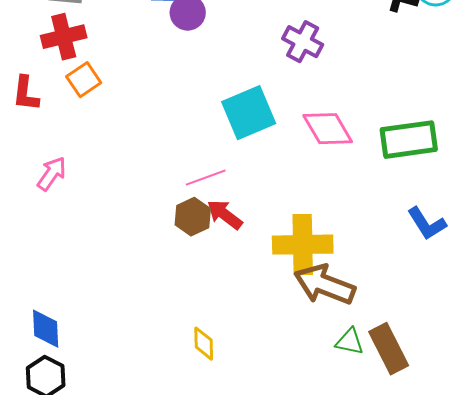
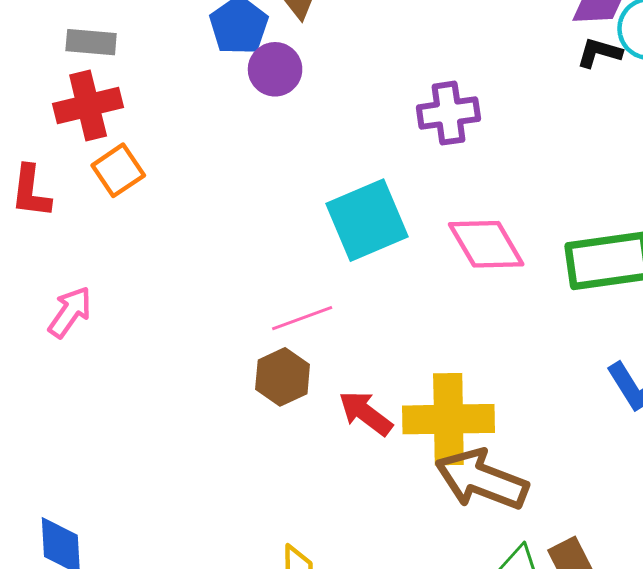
purple cross: (303, 42) -> (448, 113), turned -36
red arrow: (225, 215) -> (366, 413), moved

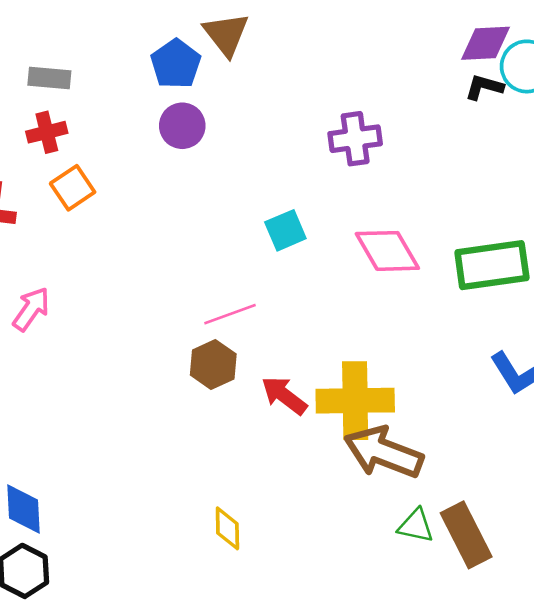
purple circle: (275, 69) -> (182, 126), moved
red cross: (88, 105) -> (47, 132), size x0.7
cyan square: (367, 220) -> (285, 230), size x0.6

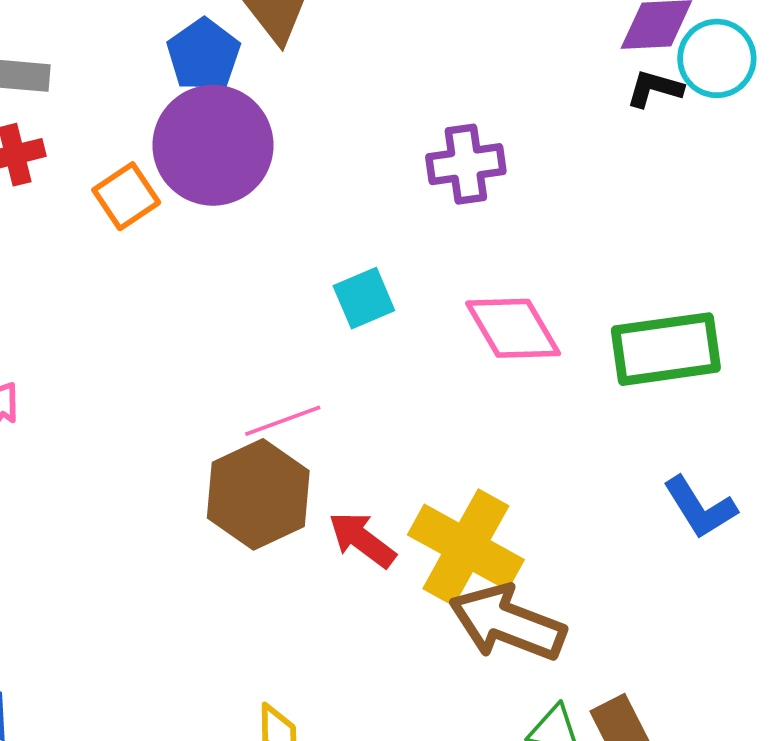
purple circle: (182, 126) -> (213, 145), size x1.8
orange square: (73, 188) -> (126, 196), moved
brown hexagon: (213, 364) -> (258, 494), size x1.5
yellow cross: (355, 401) -> (466, 547), turned 30

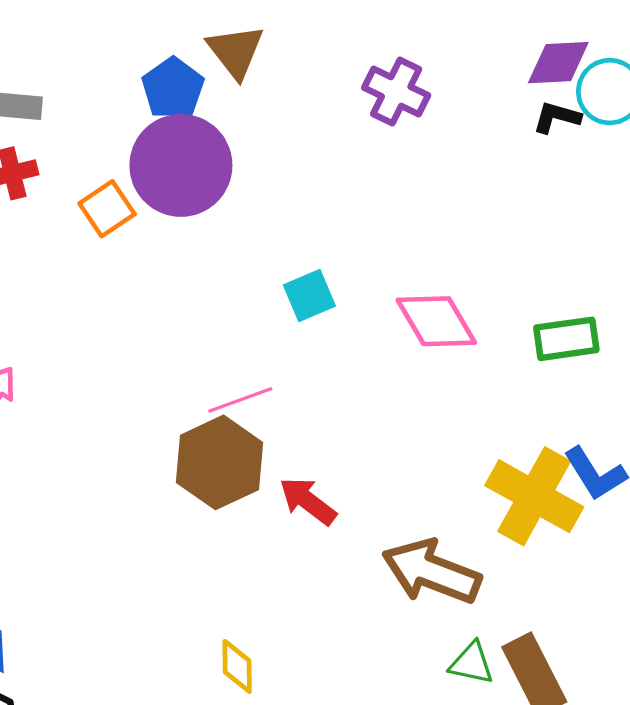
purple cross: (466, 164) -> (396, 92), moved, turned 34
green rectangle: (666, 349) -> (566, 339), size x0.7
yellow cross: (466, 547) -> (534, 496), moved

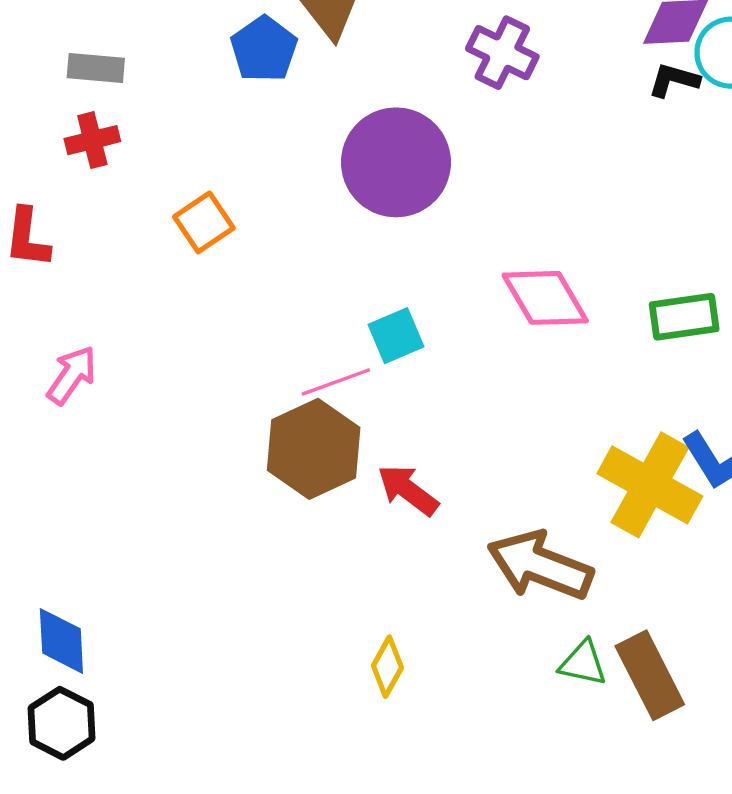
purple circle: (181, 165) -> (396, 162), moved
orange square: (107, 209) -> (204, 222), moved
cyan square: (309, 295) -> (396, 336), moved
yellow diamond: (237, 666) -> (387, 667), moved, turned 30

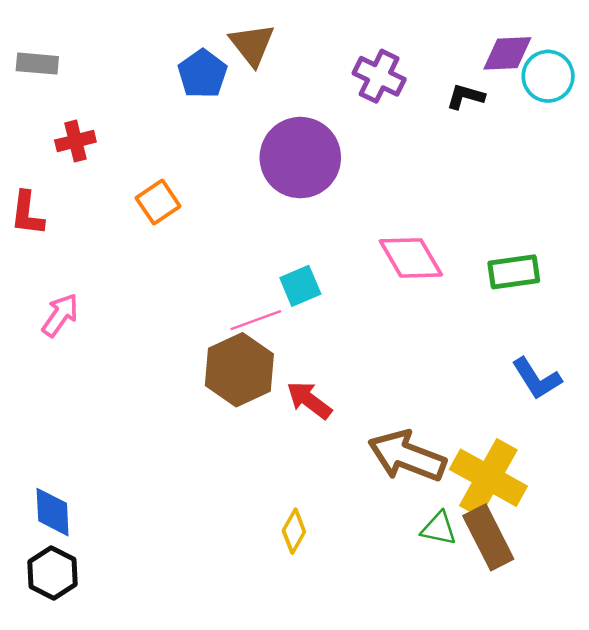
gray rectangle: (96, 68) -> (37, 64), moved
black L-shape: (674, 80) -> (465, 97), moved
yellow cross: (650, 485) -> (488, 478), moved

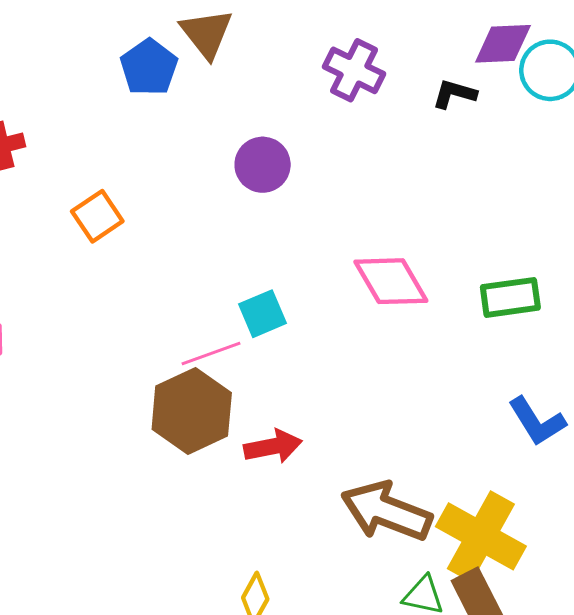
purple circle: (300, 158) -> (263, 165), size x0.6
red arrow: (309, 400) -> (273, 446), turned 132

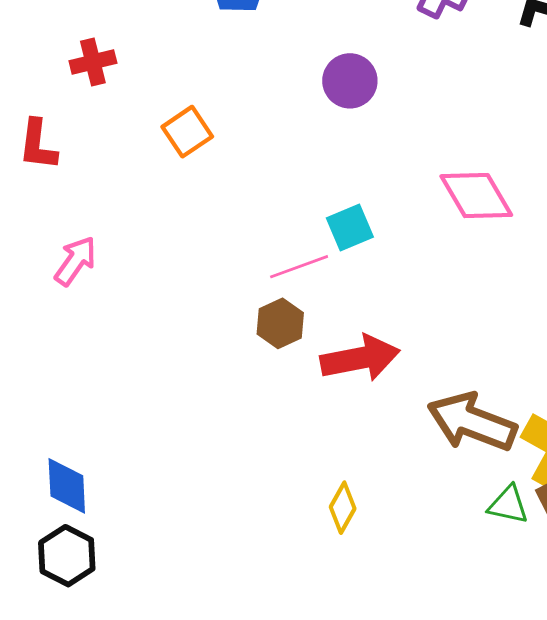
brown hexagon: (192, 411) -> (280, 323), size x0.6
red arrow: (273, 446) -> (360, 358), size x1.4

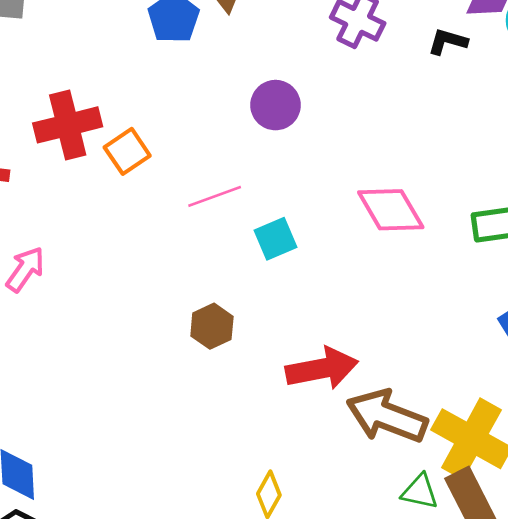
red cross: (93, 62) -> (68, 125), moved, size x1.6
pink line: (299, 267) -> (215, 196), moved
red arrow: (360, 358) -> (322, 369), moved

